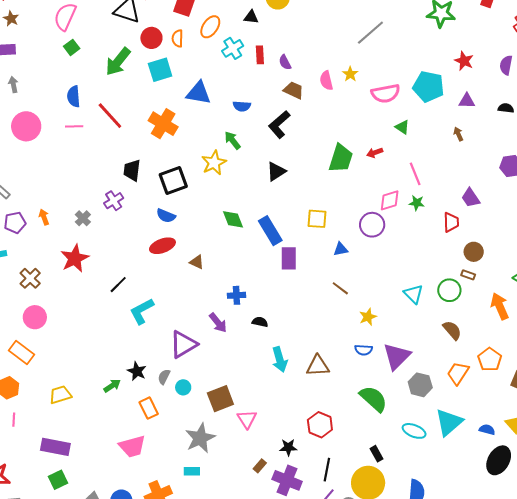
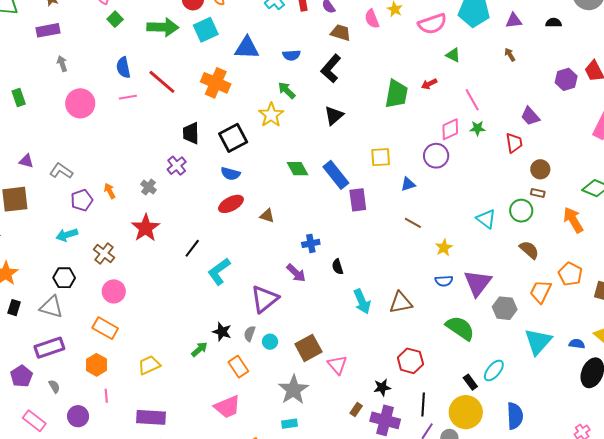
green arrow: (118, 62) -> (163, 27), turned -120
black semicircle: (260, 322) -> (338, 267), turned -112
cyan ellipse: (414, 431) -> (494, 370), moved, turned -65

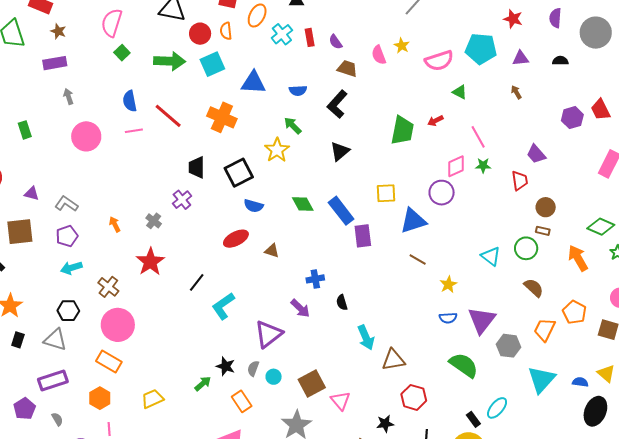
blue semicircle: (230, 174) -> (254, 206), moved
blue triangle: (408, 184) -> (413, 221), size x1.8
purple pentagon: (82, 200) -> (67, 236), moved
pink circle: (114, 291) -> (118, 325), size x1.4
brown triangle: (401, 303) -> (393, 360), moved

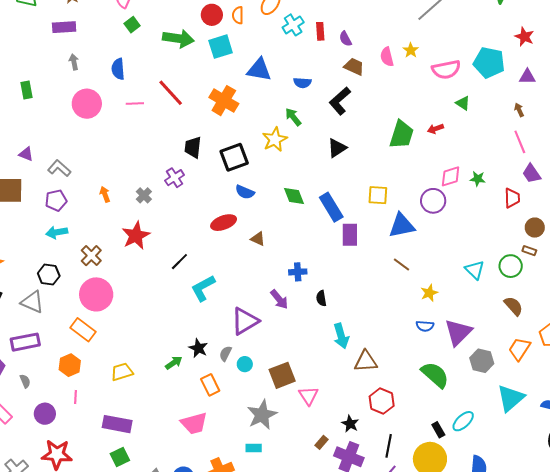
blue semicircle: (130, 101) -> (118, 69), moved
pink line: (478, 137) -> (520, 142), moved
black star: (385, 424) -> (350, 424), turned 30

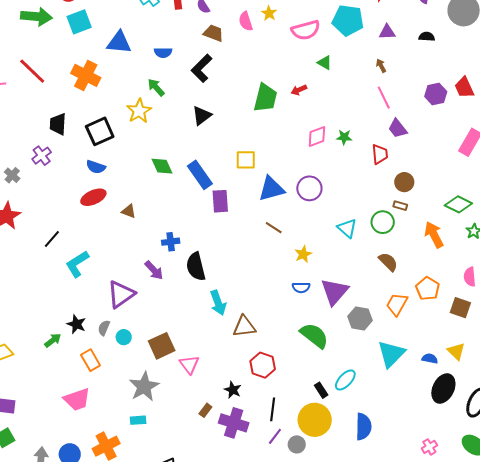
blue semicircle: (245, 192) -> (96, 167), moved
purple circle: (433, 201) -> (309, 188), moved
black semicircle: (321, 298) -> (196, 267), size x1.8

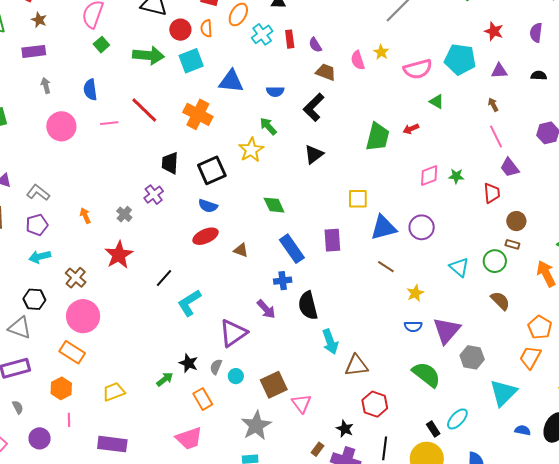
blue rectangle: (200, 175) -> (292, 249), moved
orange trapezoid: (397, 304) -> (530, 357), moved
blue semicircle: (430, 359) -> (523, 430), moved

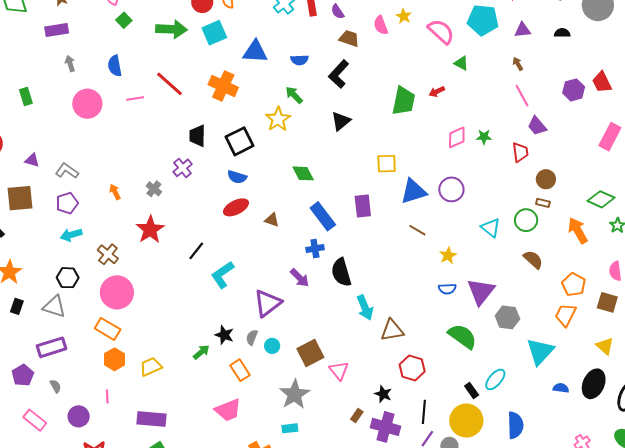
pink semicircle: (418, 69) -> (441, 32), turned -120
orange hexagon: (61, 388) -> (115, 359), moved

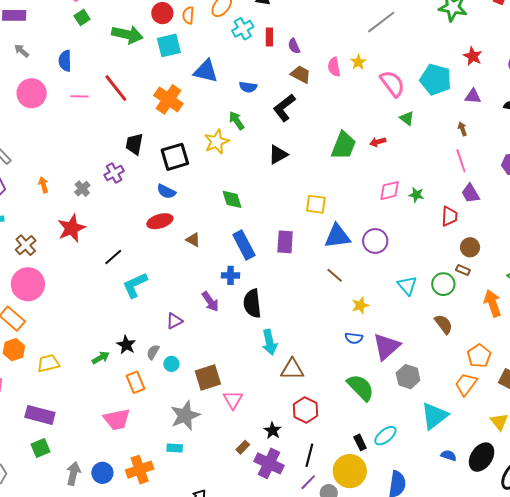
gray arrow: (70, 64) -> (21, 51), turned -42
purple triangle: (268, 303) -> (174, 321), size x0.6

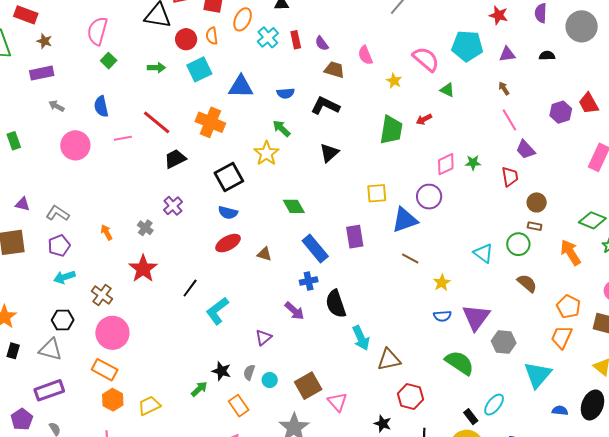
green arrow: (127, 35) -> (156, 68), size x0.6
yellow star: (358, 62) -> (394, 81), moved
black L-shape: (284, 108) -> (325, 106), turned 76
black trapezoid: (134, 144) -> (175, 159), moved, turned 65
purple circle: (375, 241) -> (429, 197), moved

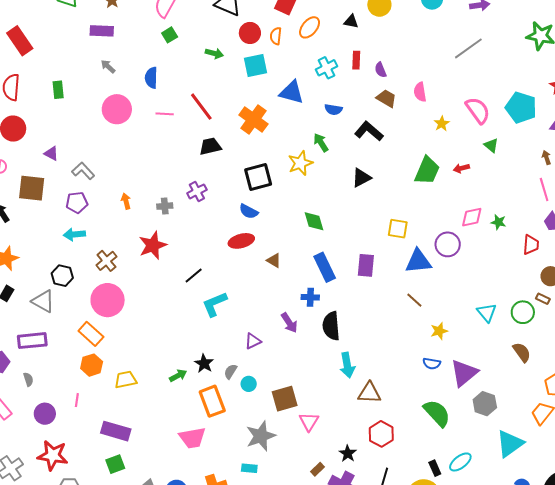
cyan cross: (268, 37) -> (327, 68), moved
gray cross: (145, 228) -> (165, 206), turned 35
orange rectangle: (239, 406) -> (212, 401), size x1.4

